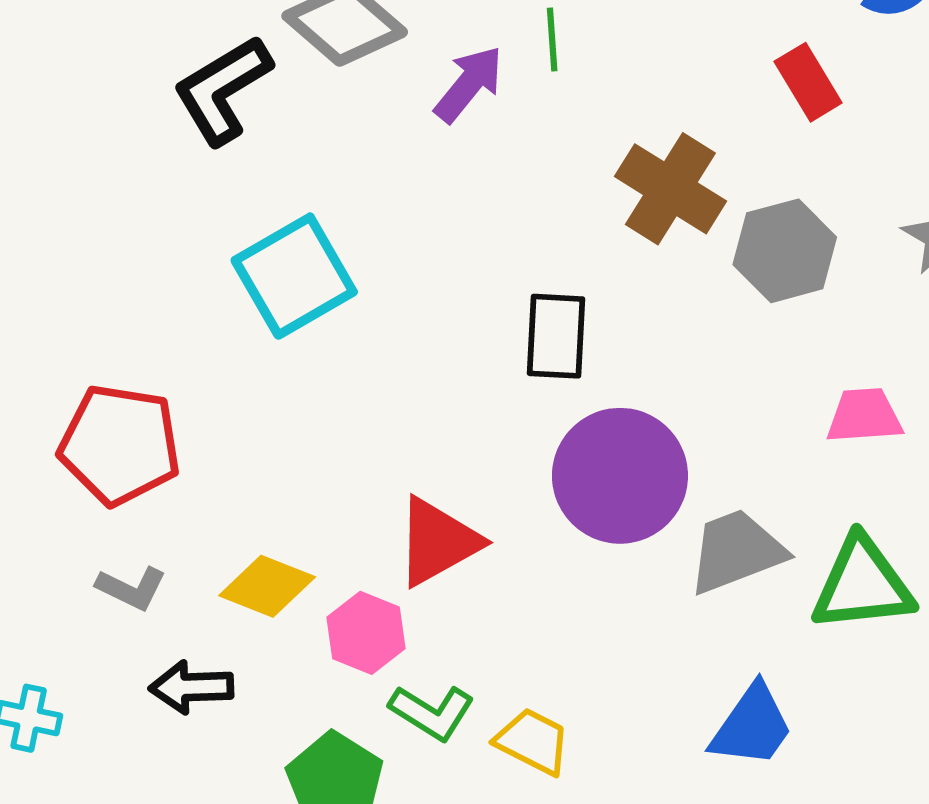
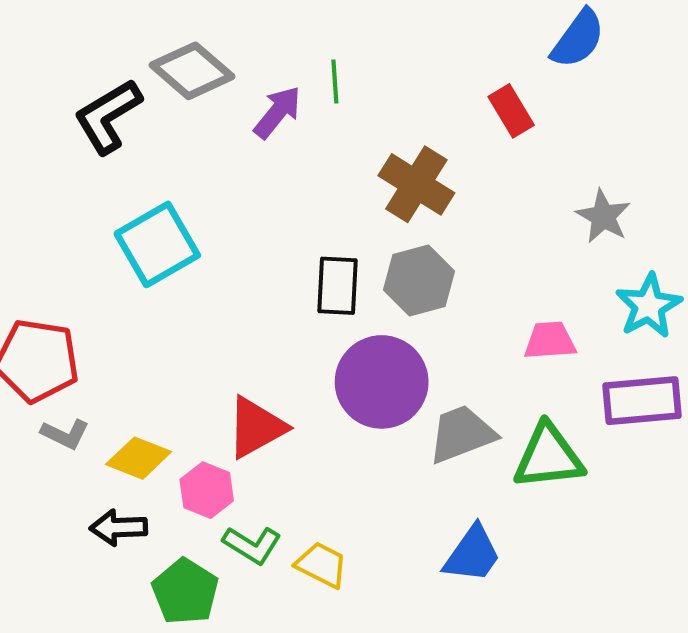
gray hexagon: (785, 251) -> (419, 280), moved
gray L-shape: (131, 588) -> (65, 434), moved
black arrow: (191, 687) -> (119, 528), moved

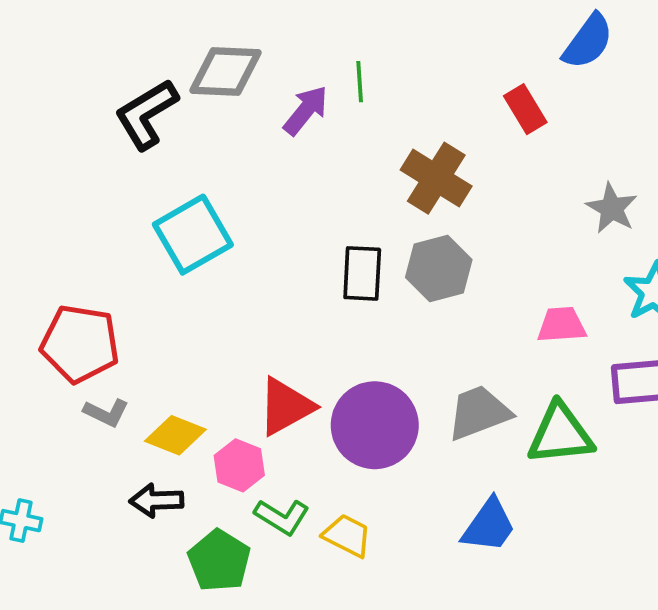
gray diamond: (192, 71) -> (225, 71), turned -38
purple circle: (382, 382) -> (375, 425), moved

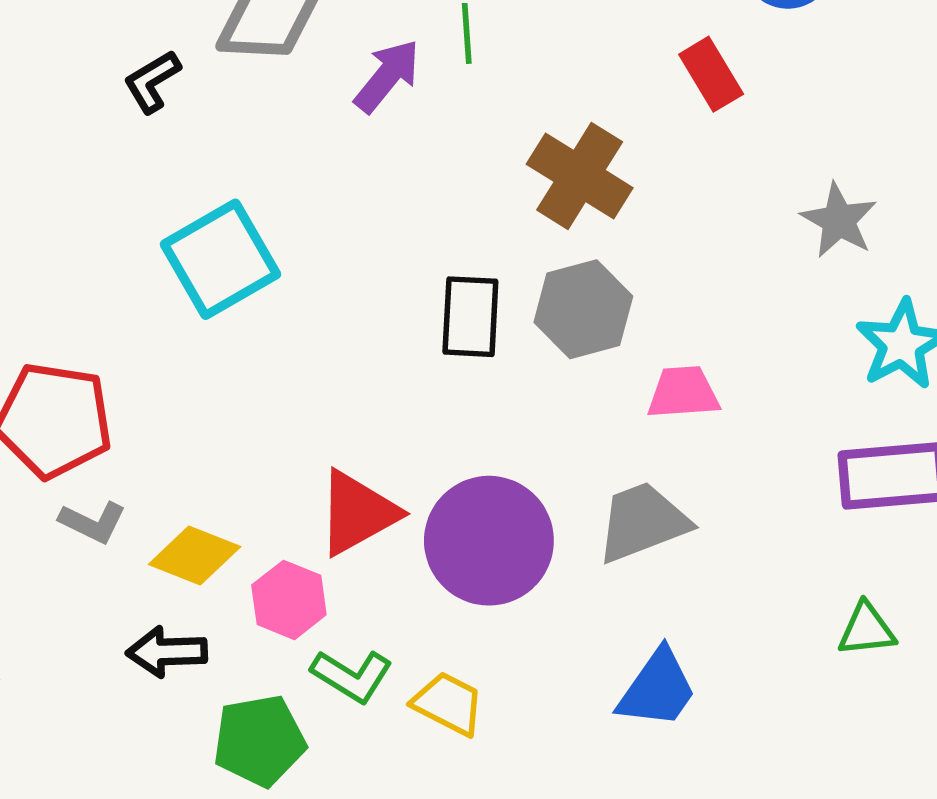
black L-shape: (146, 114) -> (152, 82), size x0.6
pink trapezoid: (562, 325) -> (683, 393), moved
green triangle: (560, 434) -> (867, 630), moved, size x0.6
green pentagon: (219, 561) -> (259, 741), turned 30

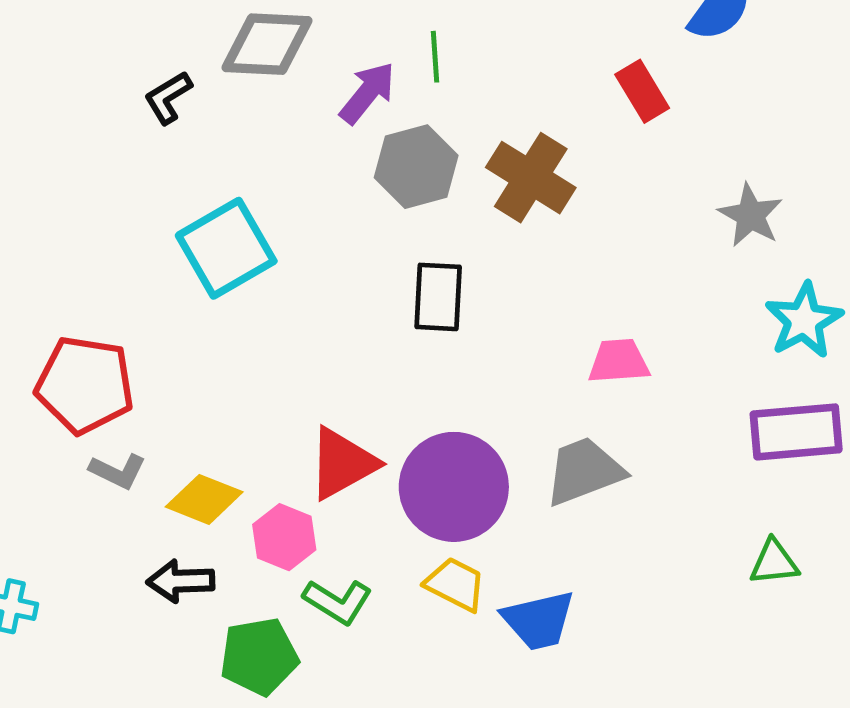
gray hexagon: (583, 309) -> (416, 167), moved
blue trapezoid: (657, 689) -> (539, 620), moved, turned 42
yellow trapezoid: (448, 704) -> (455, 584), moved

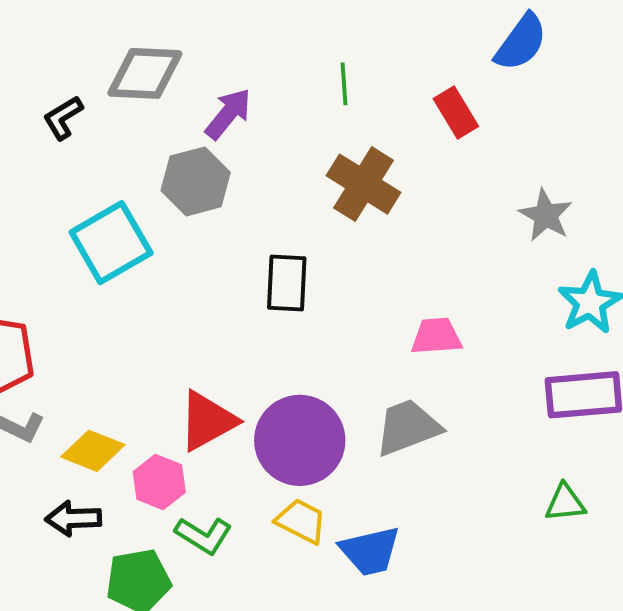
green line: (435, 57) -> (344, 84), moved
gray hexagon: (416, 167) -> (196, 181), moved

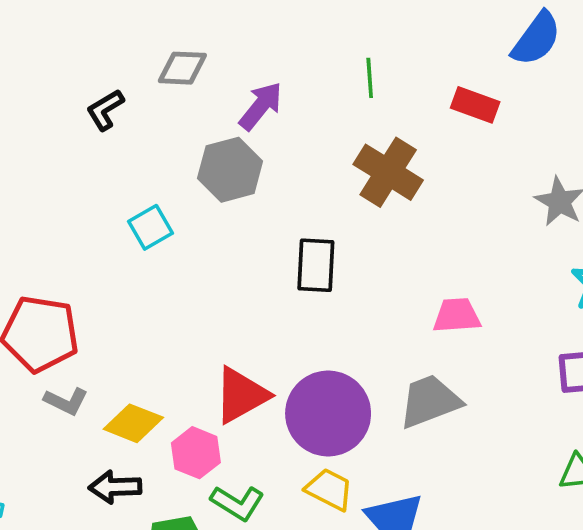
gray diamond: (145, 73) -> (182, 68), size x0.7
red rectangle: (456, 113) -> (475, 105), turned -39
cyan square: (111, 243) -> (151, 227), size x0.6

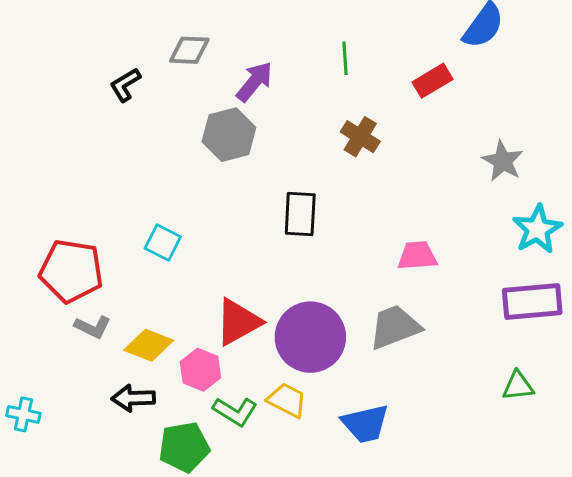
red rectangle: (475, 105) -> (432, 81), turned -51
brown cross: (388, 172) -> (360, 137), size x0.7
cyan square: (151, 227) -> (163, 242), moved, turned -33
yellow trapezoid: (329, 489) -> (287, 400), moved

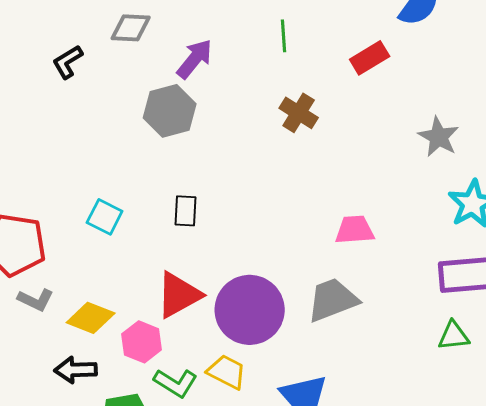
black rectangle: (300, 214) -> (186, 211), moved, size x0.7
green triangle: (518, 386) -> (454, 336), moved

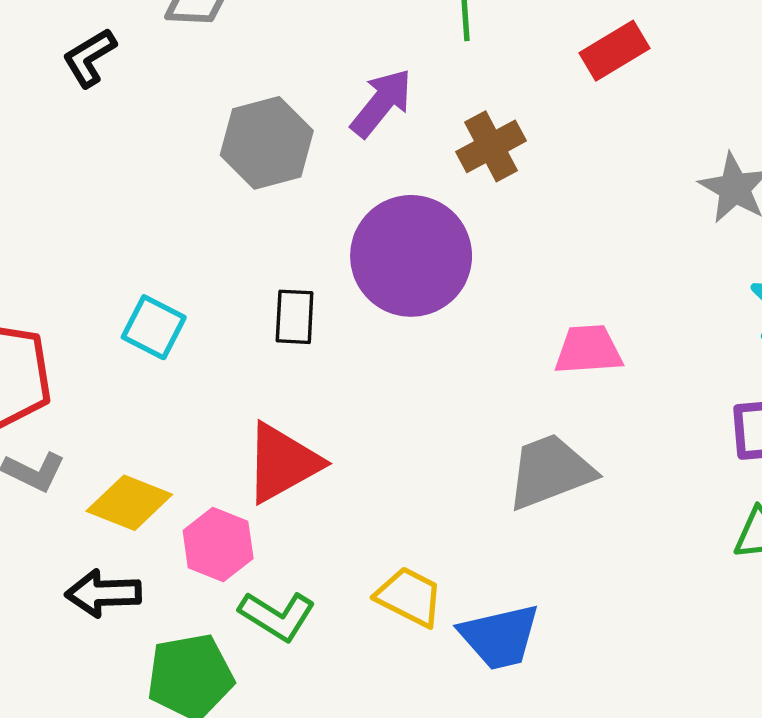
purple arrow: (195, 59) -> (381, 103), moved
brown cross: (299, 113) -> (491, 146), turned 30
purple circle: (250, 310) -> (411, 256), moved
yellow trapezoid: (227, 372) -> (409, 597), moved

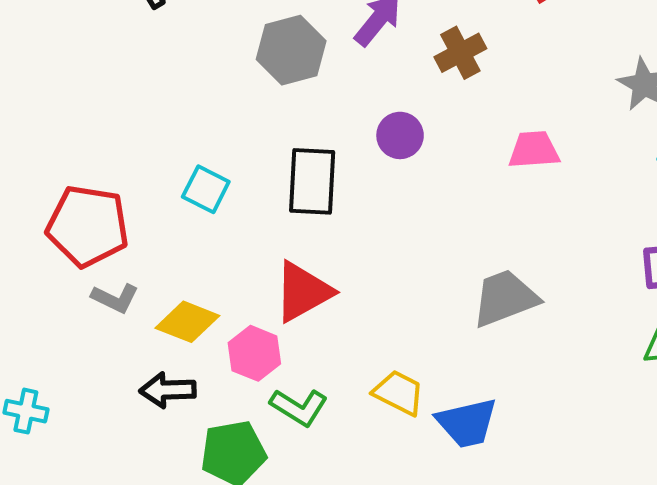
purple circle: (411, 256) -> (400, 135), size x0.5
black rectangle: (295, 317) -> (312, 181), size x1.6
pink trapezoid: (588, 350) -> (534, 150), moved

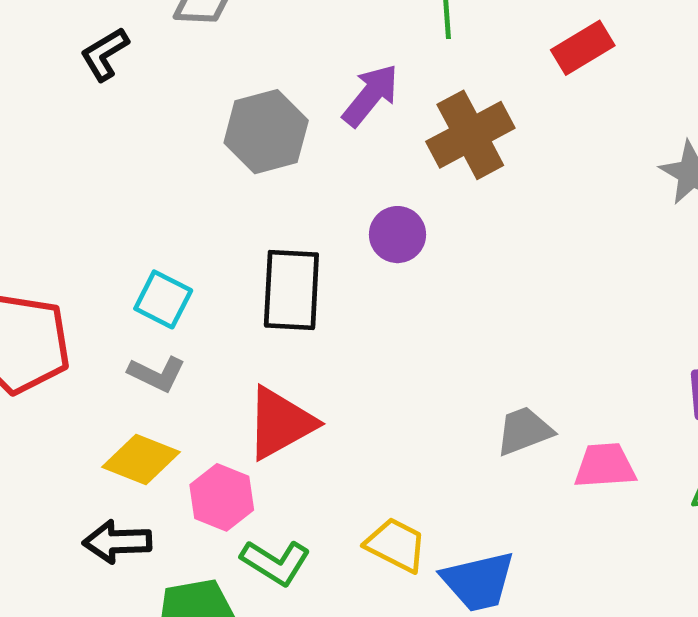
brown cross: (460, 53) -> (470, 135), size x1.4
pink trapezoid: (534, 150) -> (605, 466), moved
gray L-shape: (115, 298) -> (157, 374), moved
gray trapezoid: (505, 298) -> (524, 431), size x0.7

